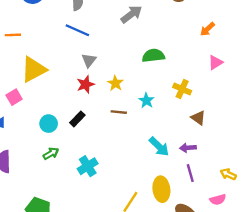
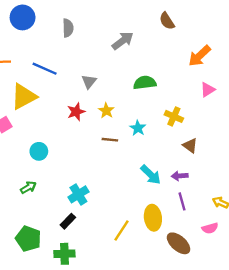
orange arrow: (207, 29) -> (199, 56), size x1.5
blue line: (77, 30) -> (45, 69), moved
gray triangle: (89, 60) -> (89, 81), moved
black rectangle: (77, 119) -> (68, 221), moved
green arrow: (51, 153) -> (28, 187), moved

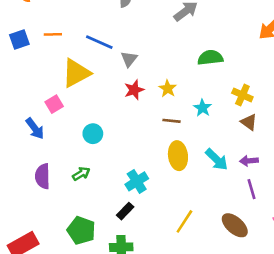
gray triangle: (89, 81) -> (129, 59), moved
brown triangle: (190, 146) -> (249, 122), moved
yellow ellipse: (153, 218) -> (178, 156), moved
brown ellipse: (179, 243) -> (235, 225), moved

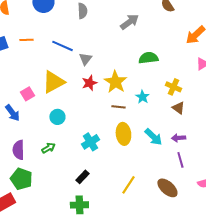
yellow triangle: (76, 73) -> (53, 82), moved
yellow star: (168, 89) -> (115, 82), size x1.6
cyan cross: (137, 181) -> (90, 142), moved
green pentagon: (81, 230) -> (21, 179), moved

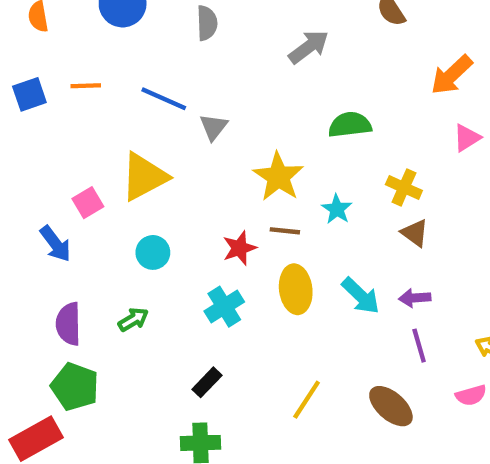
red star: (89, 83) -> (239, 248), moved

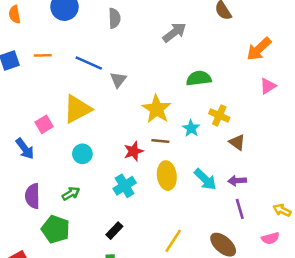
yellow cross: (404, 188) -> (219, 115), moved
green pentagon: (75, 387) -> (56, 229), moved

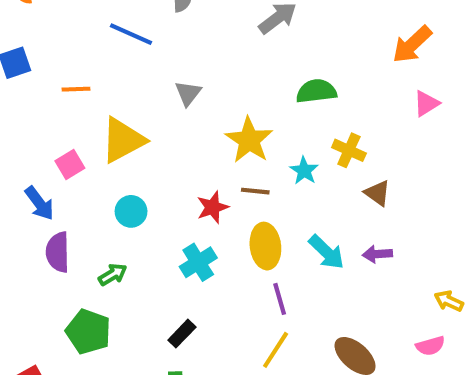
orange line: (43, 55) -> (76, 89), moved
blue line: (89, 63) -> (131, 34), moved
purple semicircle: (33, 196) -> (58, 252), moved
purple line: (240, 209) -> (280, 299), moved

